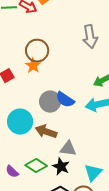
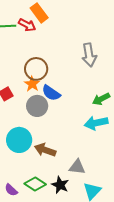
blue semicircle: (65, 100) -> (51, 93), moved
gray circle: (50, 102) -> (37, 106), moved
gray triangle: (68, 149) -> (77, 167), moved

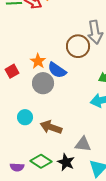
brown circle: (36, 69) -> (78, 46), moved
cyan circle: (19, 140) -> (25, 117), size x0.6
purple semicircle: (11, 190) -> (17, 167), turned -40

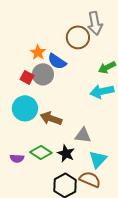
red square: (12, 71) -> (27, 77), moved, turned -32
cyan circle: (25, 117) -> (25, 108), size x1.6

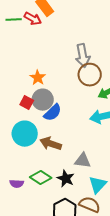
gray arrow: (95, 23) -> (83, 56), moved
brown circle: (78, 37) -> (90, 75), moved
blue semicircle: (57, 61) -> (53, 113), moved, turned -78

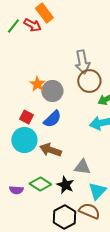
green line: (14, 20) -> (13, 26), turned -49
gray circle: (43, 100) -> (52, 91), moved
red square: (27, 103) -> (26, 117), moved

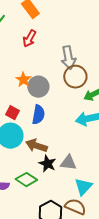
red arrow: (32, 25) -> (29, 39), moved, turned 90
blue semicircle: (52, 119) -> (38, 115), turned -36
black star: (65, 185) -> (47, 164), moved

